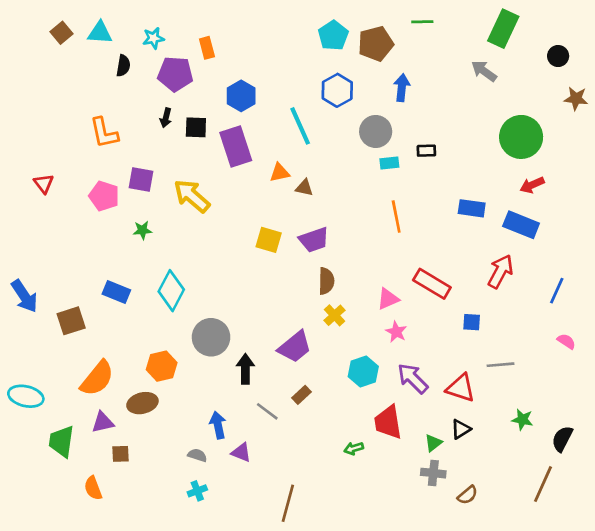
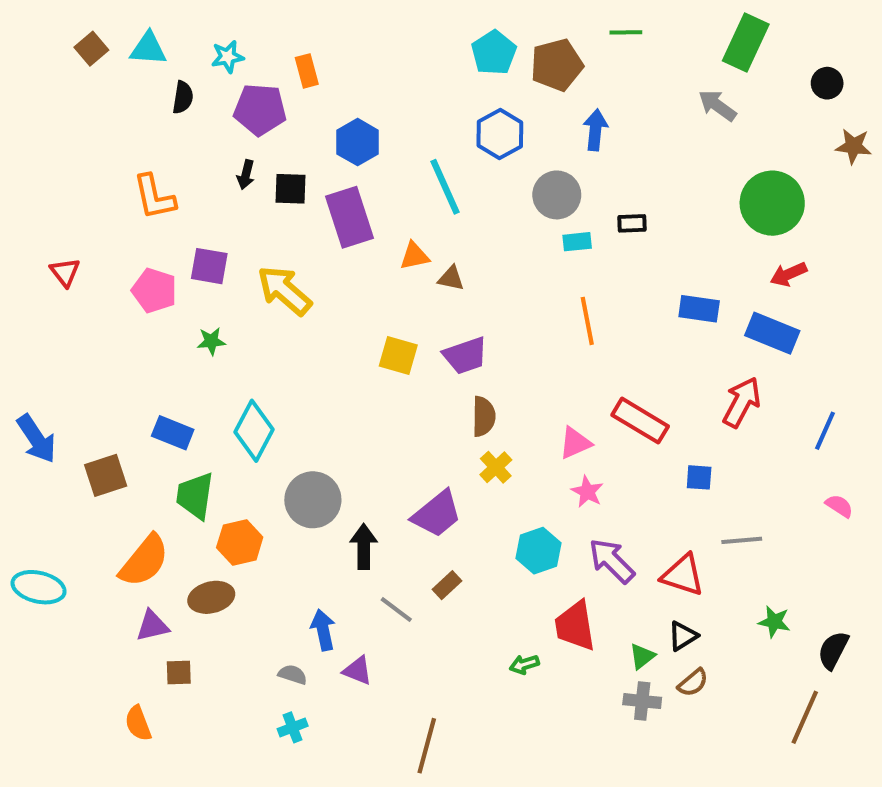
green trapezoid: (62, 442) -> (195, 496), moved
brown semicircle: (468, 495) -> (693, 683), moved

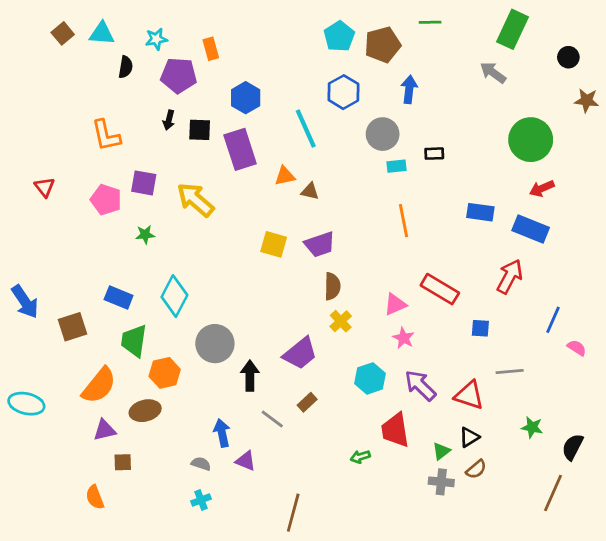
blue line: (825, 431) -> (553, 320), moved

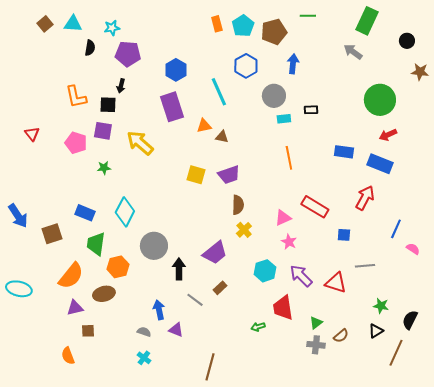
orange rectangle: (211, 49) -> (217, 24), moved
black square: (200, 130) -> (108, 105), moved
black triangle: (469, 437) -> (376, 331), moved
cyan cross: (201, 500) -> (144, 358), turned -32

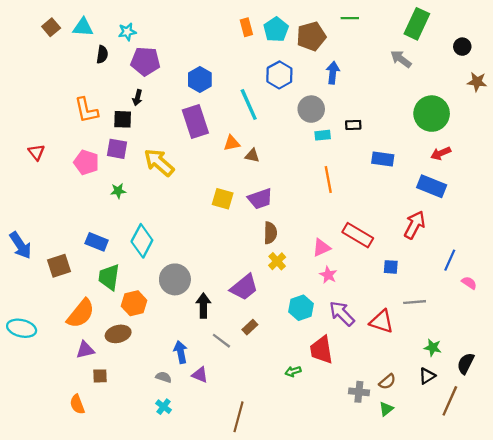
blue rectangle: (344, 152) -> (383, 159), moved
green triangle: (316, 323) -> (386, 409), moved

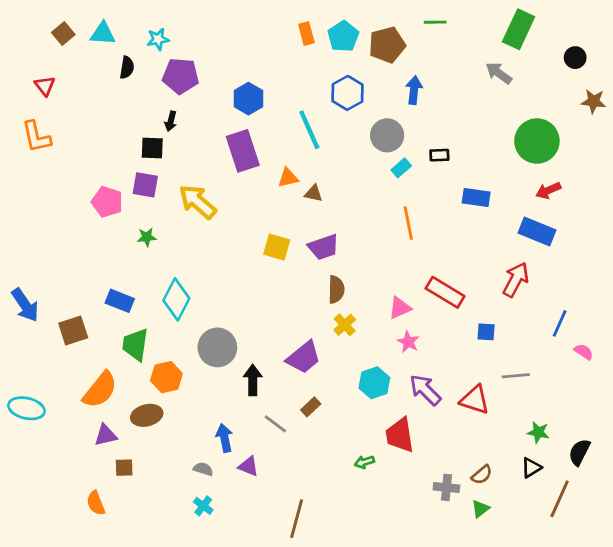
orange L-shape: (86, 110) -> (36, 137), moved
cyan rectangle: (323, 135) -> (401, 168), turned -35
red triangle: (36, 152) -> (45, 86), moved

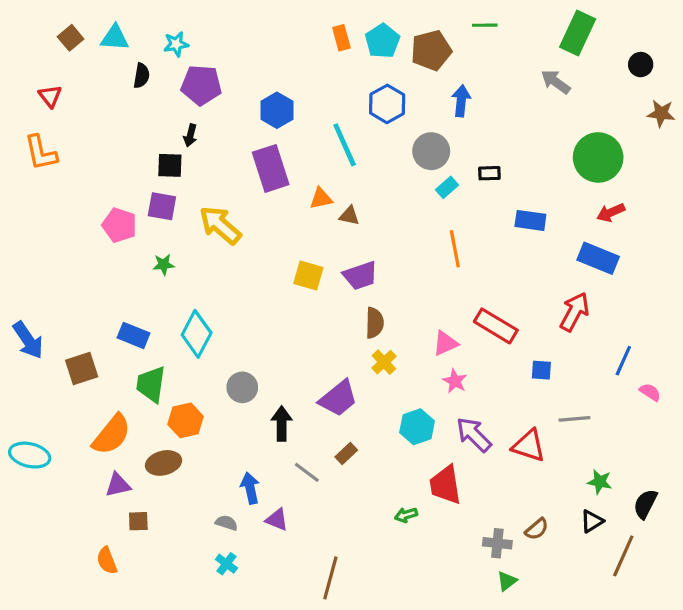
gray circle: (217, 347) -> (242, 387), size x0.7
green triangle: (480, 509) -> (507, 581), moved

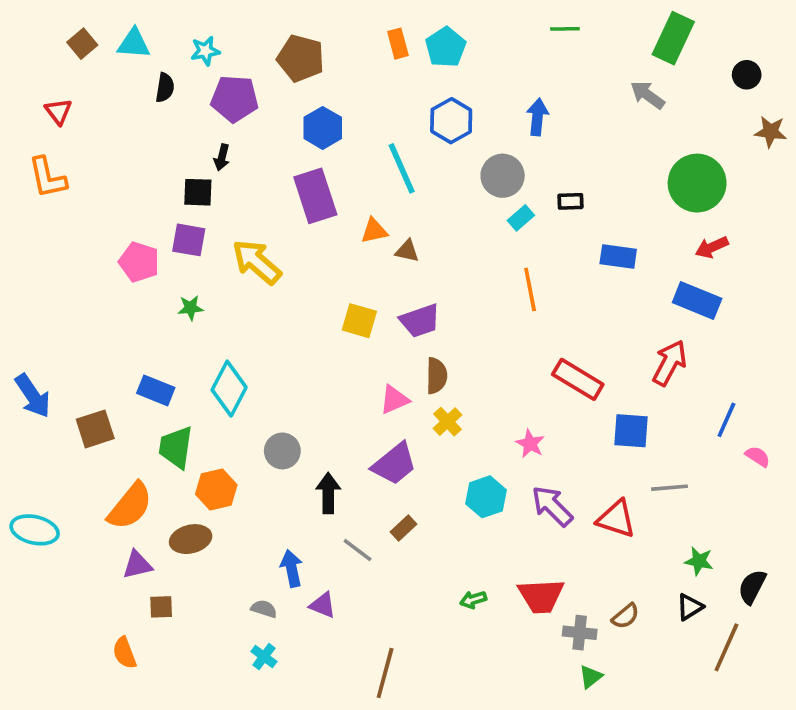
brown pentagon: (431, 50) -> (301, 58), moved, turned 30
pink triangle: (445, 343) -> (394, 400), moved
blue square: (541, 370) -> (631, 431), size x1.5
red trapezoid: (445, 485) -> (541, 596), moved, turned -84

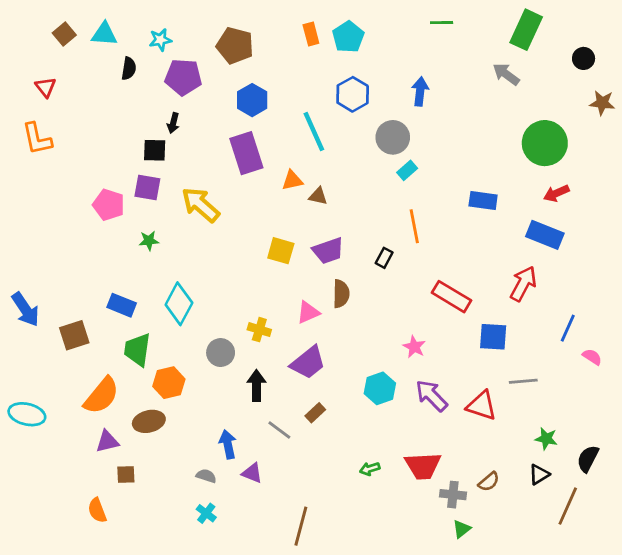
black rectangle: (570, 201) -> (384, 258), moved, turned -60
yellow cross: (447, 422) -> (259, 330), moved, turned -30

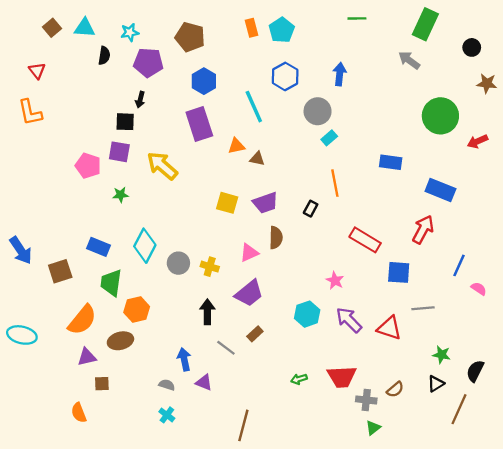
red arrow: (556, 193) -> (478, 141), moved
gray circle: (221, 353) -> (178, 263), moved

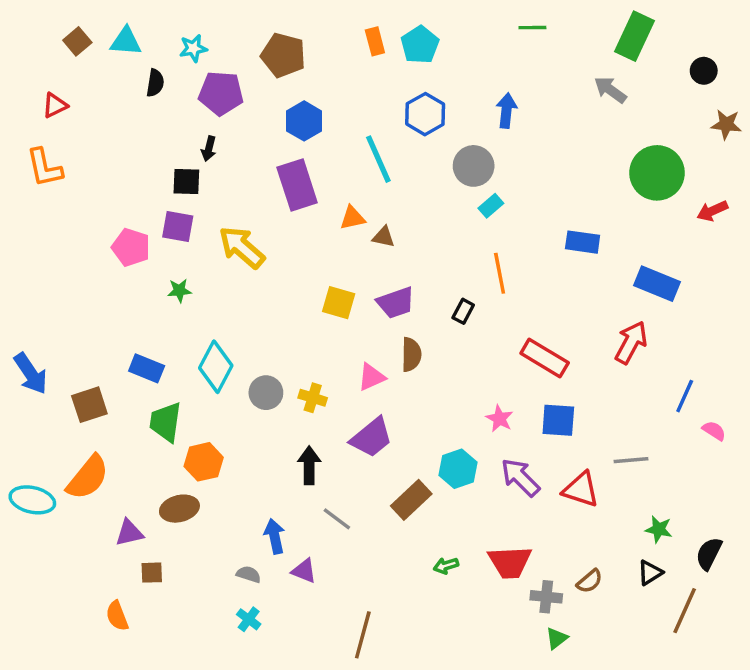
red triangle: (37, 71) -> (55, 105), turned 42
blue square: (399, 272) -> (558, 420), moved
orange semicircle: (82, 320) -> (88, 477), moved
brown rectangle: (255, 334) -> (411, 500), moved, size x1.6

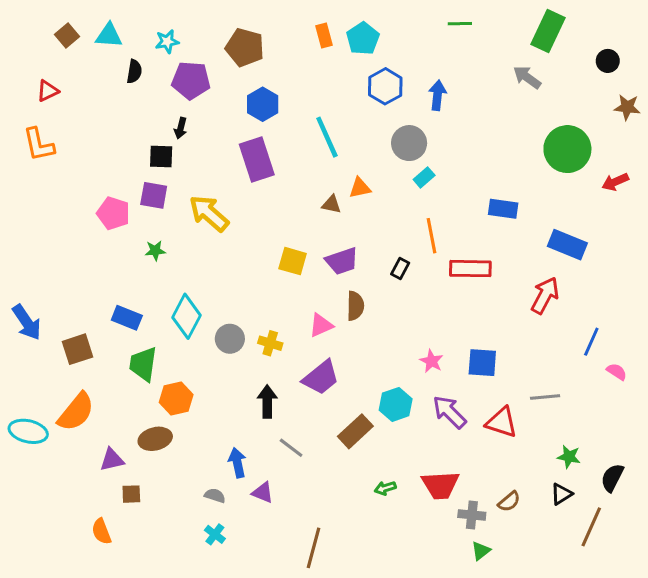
blue hexagon: (425, 114) -> (385, 86), moved
orange triangle: (352, 218) -> (360, 188), moved
red rectangle: (545, 358) -> (470, 269), moved, turned -30

